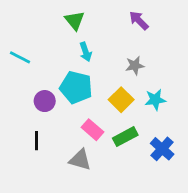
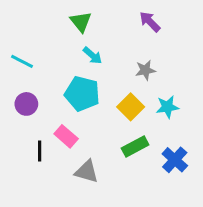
cyan arrow: (86, 52) -> (92, 55), turned -30
purple circle: (45, 101) -> (26, 104), moved
pink rectangle: (92, 130) -> (66, 136), moved

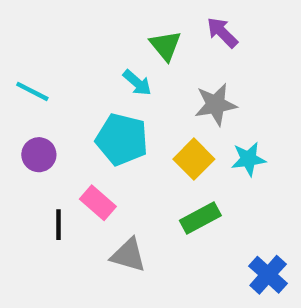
green triangle: (81, 22) -> (165, 46), moved
gray star: (145, 70) -> (216, 105), size x1.4
blue cross: (175, 160) -> (268, 275), moved

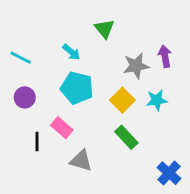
purple arrow: (222, 32) -> (165, 56), moved, turned 35
cyan arrow: (137, 83) -> (71, 52), moved
green rectangle: (200, 218) -> (126, 137), turned 75

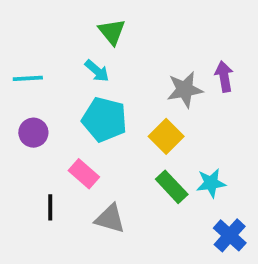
green triangle: (104, 29) -> (112, 32), moved
cyan line: (21, 58) -> (28, 78), turned -30
cyan star: (157, 100) -> (211, 183), moved
black line: (37, 141) -> (50, 207), moved

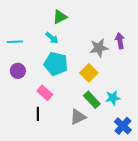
green triangle: (112, 32) -> (60, 17), turned 42
black line: (50, 207) -> (38, 114), moved
gray triangle: (110, 219) -> (78, 117), moved, turned -42

